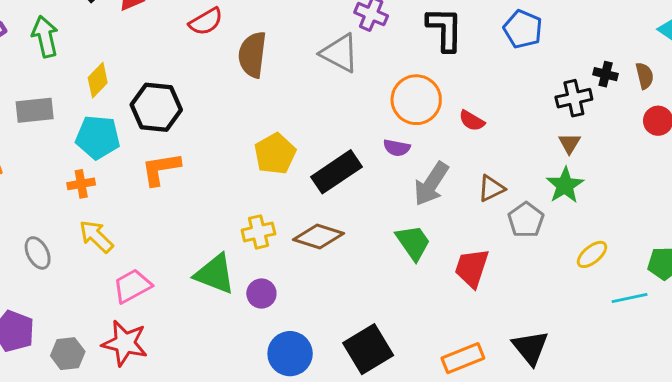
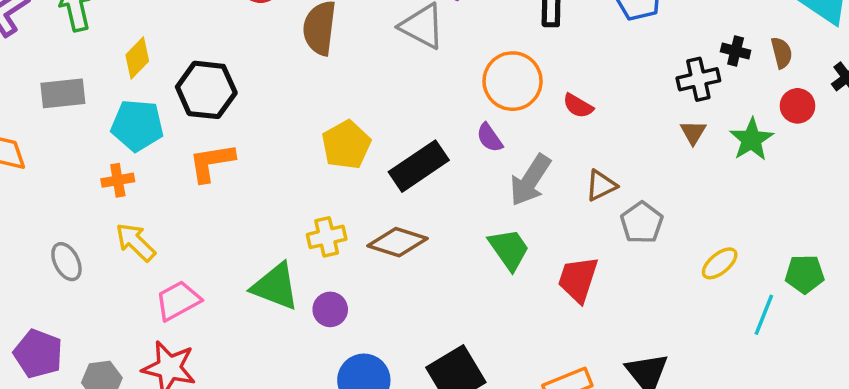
purple semicircle: (397, 148) -> (490, 138), turned 44
green star: (565, 185) -> (751, 139), moved
cyan line: (630, 298) -> (764, 315), turned -56

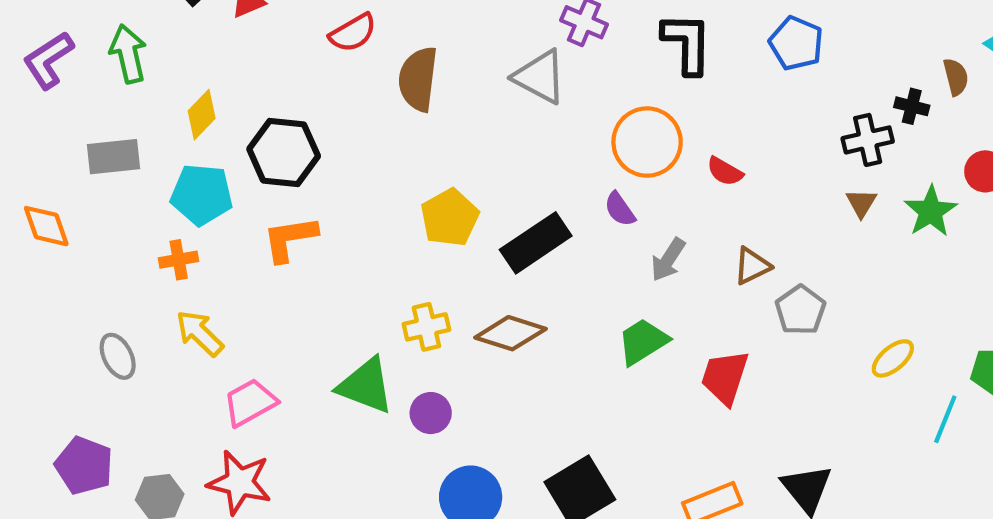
brown semicircle: (782, 53) -> (956, 77), moved
gray arrow: (530, 180) -> (668, 260), size x0.7
green trapezoid: (509, 249) -> (643, 342), turned -87

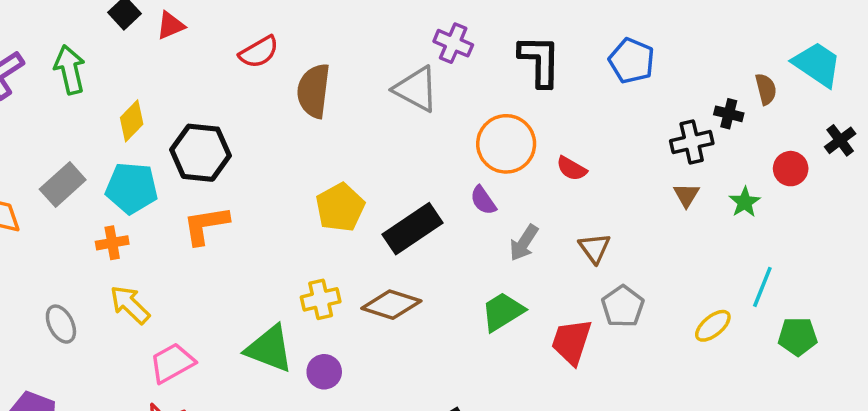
gray rectangle: (113, 157) -> (63, 184), moved, turned -36
green star: (931, 211) -> (745, 202), size x0.7
brown triangle: (752, 266) -> (594, 248), turned -40
gray pentagon: (800, 310) -> (623, 306), moved
cyan line: (945, 419) -> (762, 287), moved

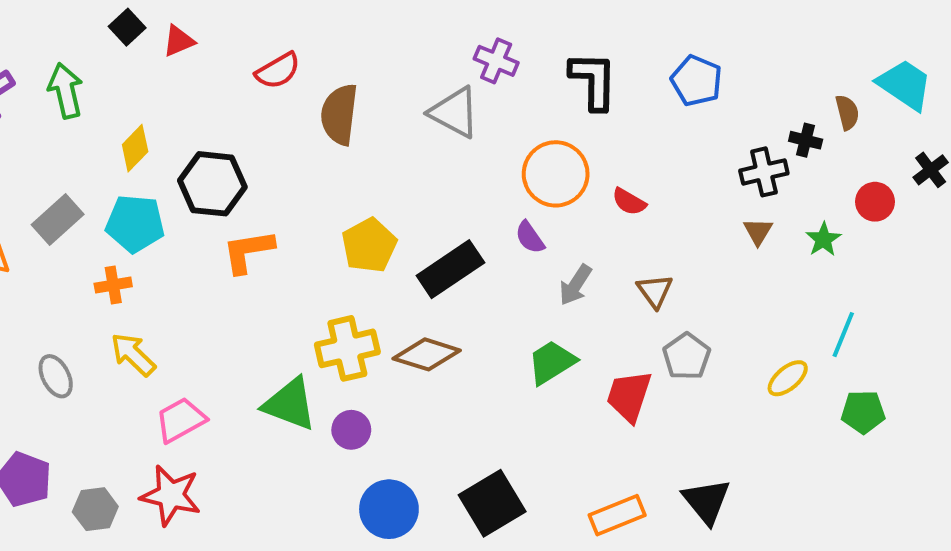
orange L-shape: (206, 225) -> (248, 251), moved
yellow cross: (321, 299) -> (347, 348), size x1.4
green pentagon: (798, 336) -> (863, 412), moved

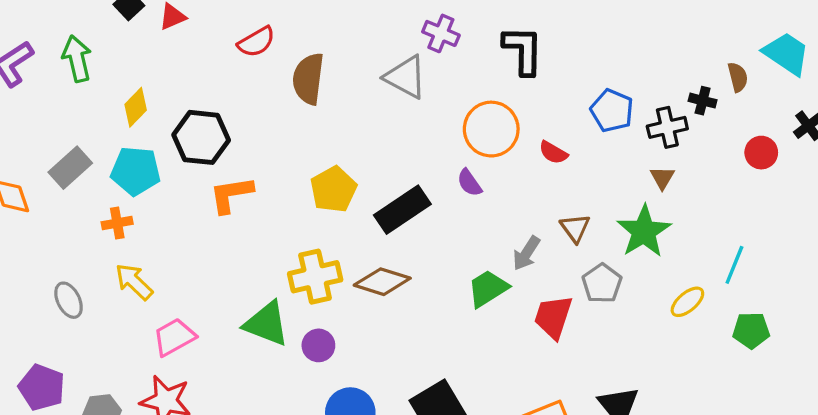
blue pentagon: (696, 81) -> (612, 111), moved
green star: (823, 239) -> (644, 231), moved, size x1.8
gray arrow: (575, 285) -> (526, 253), moved

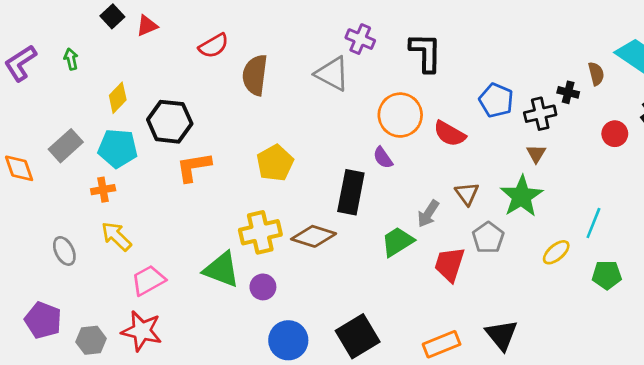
green arrow: (77, 59) -> (71, 59), size x0.6
red semicircle: (553, 153) -> (450, 134), size x1.4
black rectangle: (402, 210) -> (351, 192), moved, turned -45

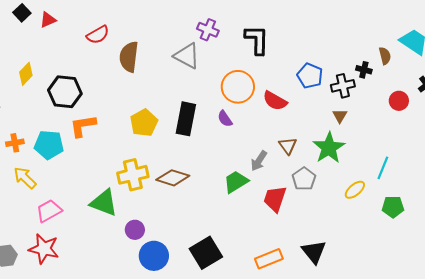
cyan pentagon: (118, 148) -> (49, 145), moved
black rectangle: (351, 192) -> (186, 119), moved
purple circle: (263, 287) -> (135, 230), moved

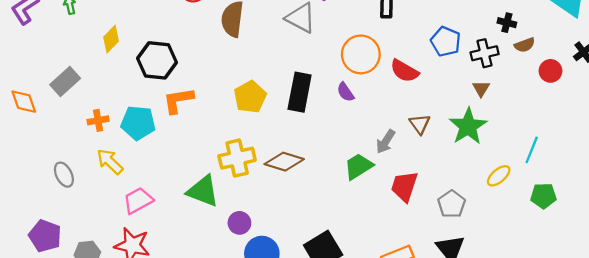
brown semicircle: (385, 56) -> (525, 45), moved, turned 84
black cross: (364, 70) -> (507, 23), moved
gray pentagon: (304, 179) -> (452, 204), moved

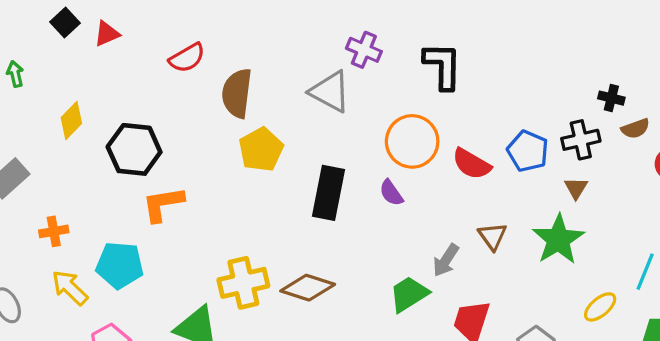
blue pentagon: (446, 41) -> (528, 151), moved
yellow pentagon: (250, 97) -> (261, 149), moved
cyan pentagon: (138, 123) -> (120, 265), moved

